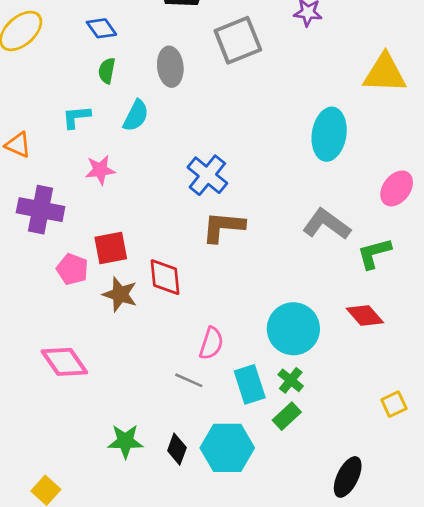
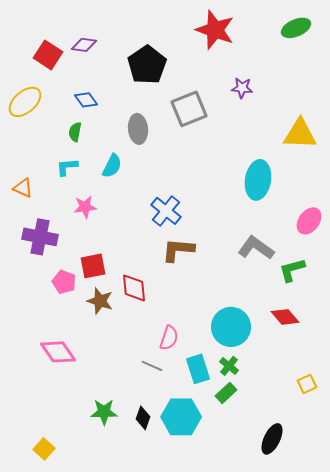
green semicircle: (107, 71) -> (75, 132), moved

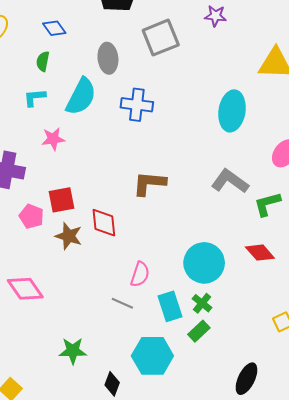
cyan semicircle: (112, 166) -> (81, 96), size x1.5
blue cross: (166, 211) -> (137, 105), moved, turned -32
black diamond: (143, 418) -> (112, 384), moved

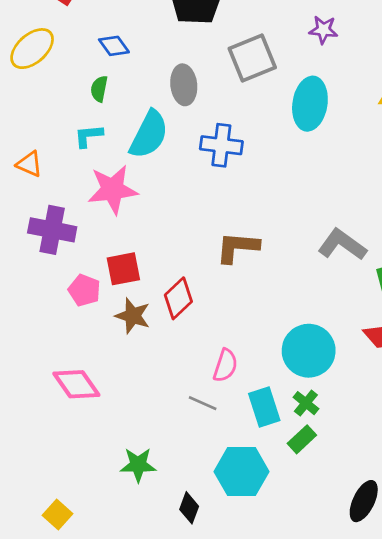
cyan ellipse: (232, 111) -> (310, 104), moved
pink star: (53, 139) -> (113, 190), size x1.6
red diamond: (104, 223) -> (178, 298), turned 52

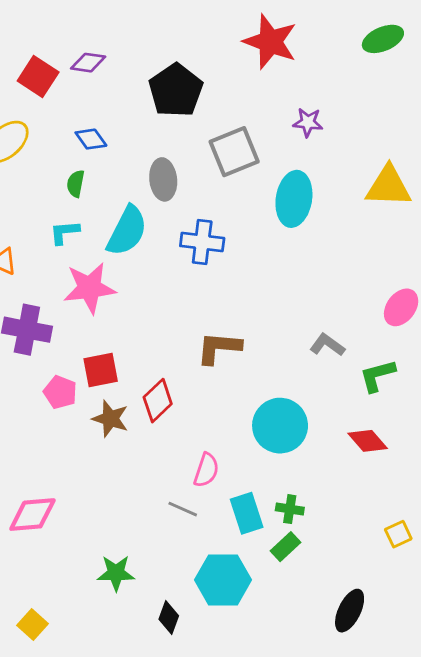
gray L-shape: (342, 245) -> (327, 345), size x0.7
cyan circle: (309, 351) -> (280, 426), moved
pink diamond: (76, 384) -> (32, 515), moved, turned -60
green cross: (306, 403) -> (290, 509), turned -30

